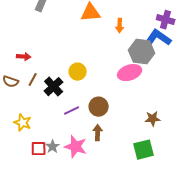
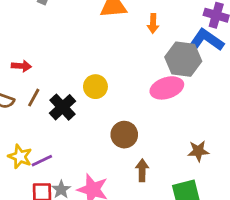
purple line: (72, 111) -> (42, 161), moved
brown arrow: (98, 133) -> (142, 170), moved

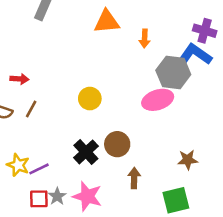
black cross: (63, 107) -> (86, 152), moved

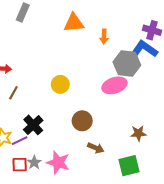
black cross: (86, 152) -> (33, 125), moved
brown arrow: (134, 178) -> (96, 148), turned 112

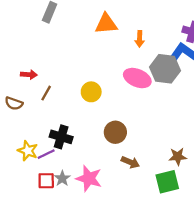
pink ellipse: (114, 85) -> (137, 78), moved, turned 40
brown line: (13, 93) -> (46, 93), moved
black cross: (33, 125) -> (61, 137), turned -30
brown star: (138, 133) -> (178, 156), moved

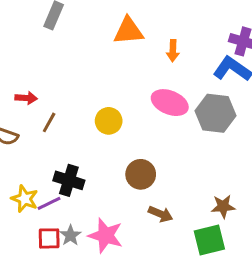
gray hexagon: (165, 69) -> (216, 113), moved

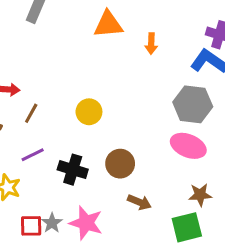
pink ellipse: (170, 103) -> (188, 146), moved
black cross: (69, 180) -> (73, 170), moved
purple line: (49, 203) -> (33, 155), moved

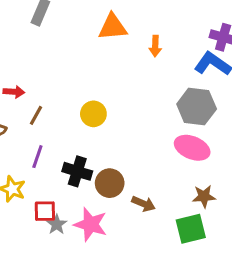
purple line: (33, 155) -> (37, 157), turned -45
brown circle: (120, 164) -> (110, 183), moved
red square: (31, 226) -> (45, 211), moved

